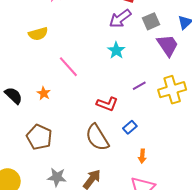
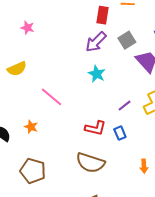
blue rectangle: (130, 127) -> (120, 133), moved, turned -64
brown semicircle: (97, 137) -> (90, 163), turned -32
orange arrow: (142, 156) -> (144, 166), moved

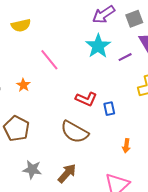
cyan star: (97, 74) -> (98, 46), size x1.4
purple line: (125, 106) -> (125, 57), moved

